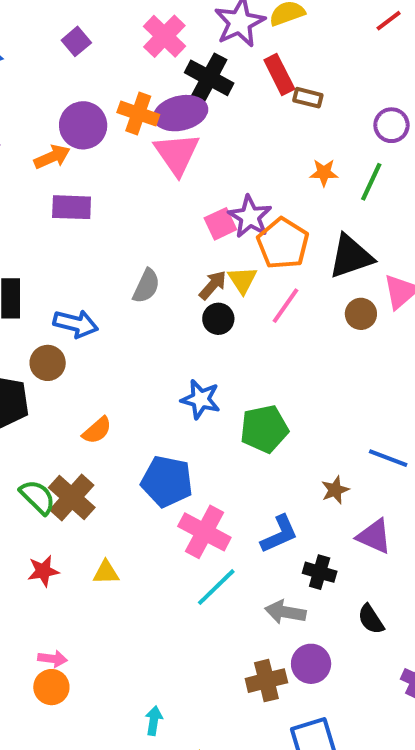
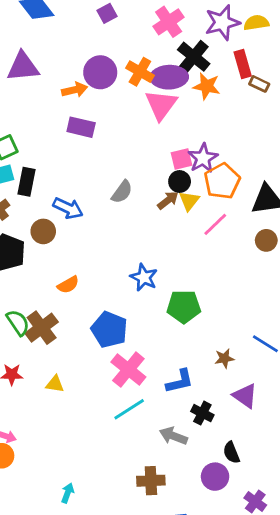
orange star: (324, 173) -> (207, 86), moved, size x1.4
black circle: (218, 319) -> (180, 182), moved
purple circle: (311, 664) -> (215, 477), moved

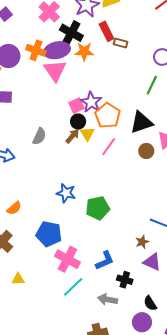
brown star: (224, 358) -> (142, 242), moved

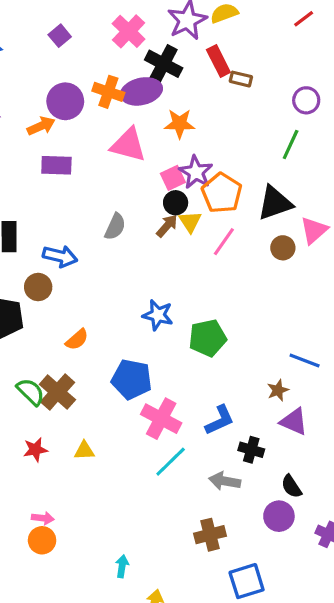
orange star: (84, 52) -> (180, 124), moved
pink triangle: (55, 71) -> (128, 145), moved, turned -40

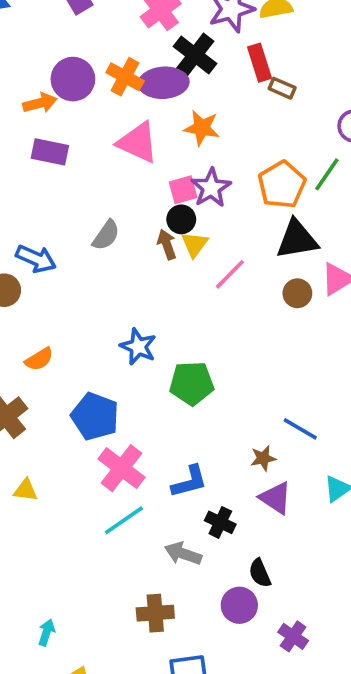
orange pentagon: (222, 193) -> (282, 185), moved
brown arrow: (167, 226) -> (167, 244), turned -70

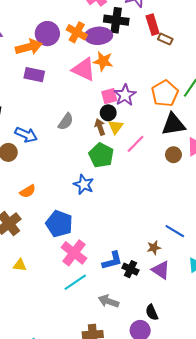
black cross: (195, 55) -> (116, 20), turned -30
orange arrow: (40, 103) -> (29, 47), size x1.4
orange star: (202, 128) -> (103, 61), moved
green pentagon: (192, 383) -> (101, 155), moved, turned 30
black cross: (220, 522) -> (130, 269), moved

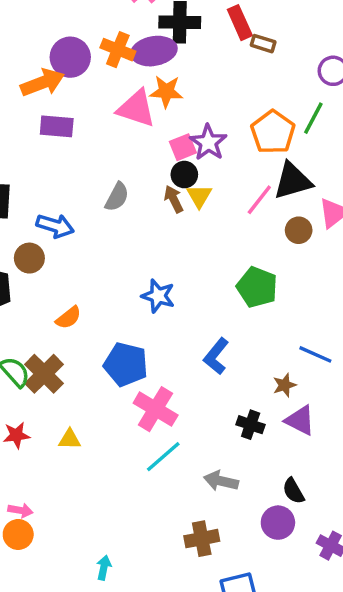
pink line: (135, 144) -> (259, 200), moved
green pentagon: (101, 155) -> (257, 287), moved
blue L-shape: (112, 261) -> (216, 356), moved, turned 150

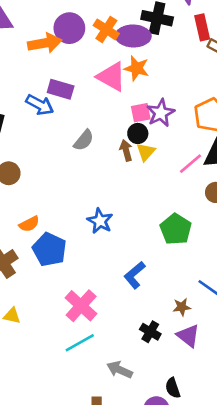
purple rectangle: (57, 126) -> (61, 89), moved
blue arrow: (55, 226) -> (40, 105), moved
blue pentagon: (126, 364) -> (49, 249), moved

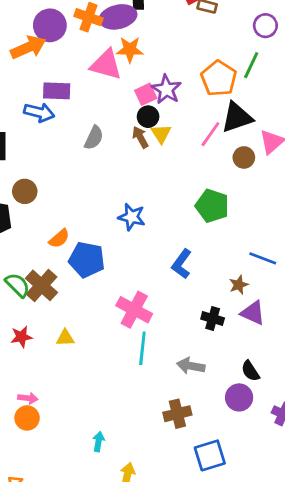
cyan line: (80, 343) -> (142, 348), turned -40

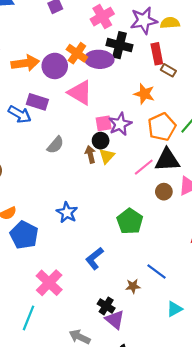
purple circle: (50, 25) -> (55, 66), moved
orange star: (130, 49) -> (144, 94), moved
purple triangle: (253, 313) -> (115, 320), moved
cyan line: (142, 348) -> (29, 318), moved

